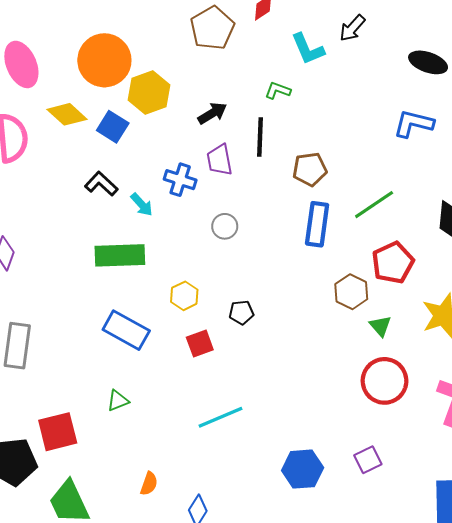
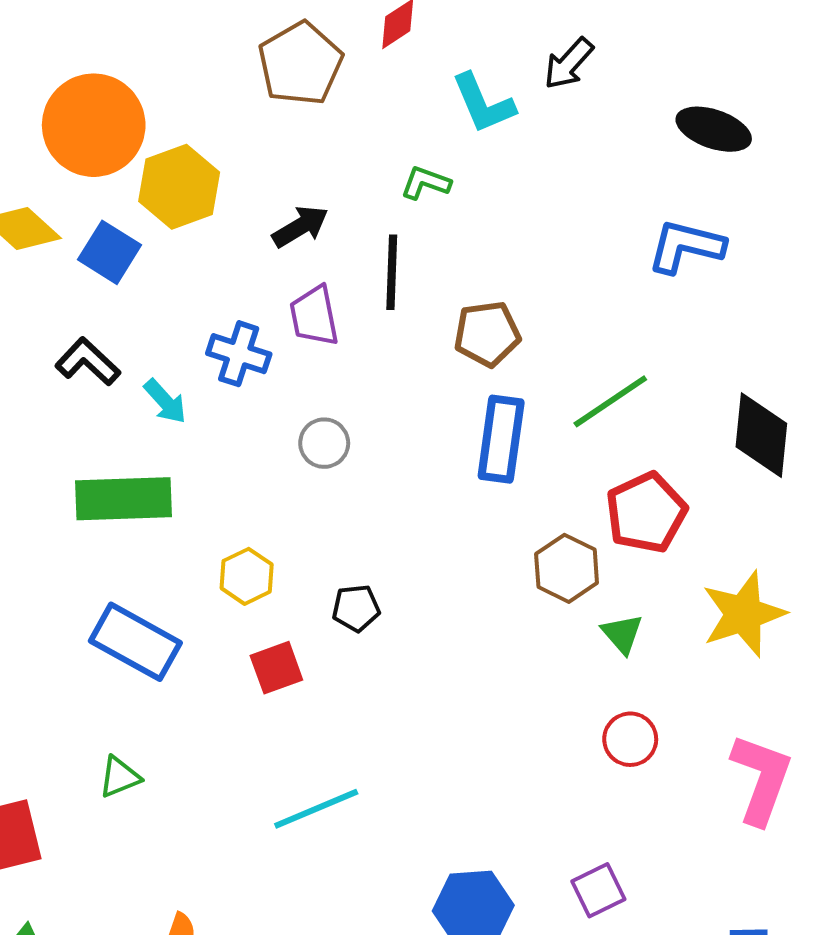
red circle: (384, 381) -> (630, 739), size x0.6

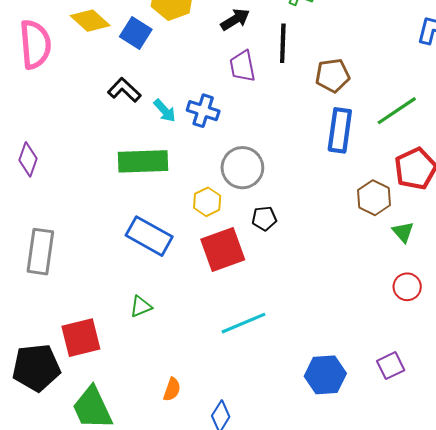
blue cross: (239, 354) -> (203, 111), moved
gray circle: (324, 443) -> (242, 168), moved, size x1.6
red square: (276, 668) -> (223, 249), size x1.6

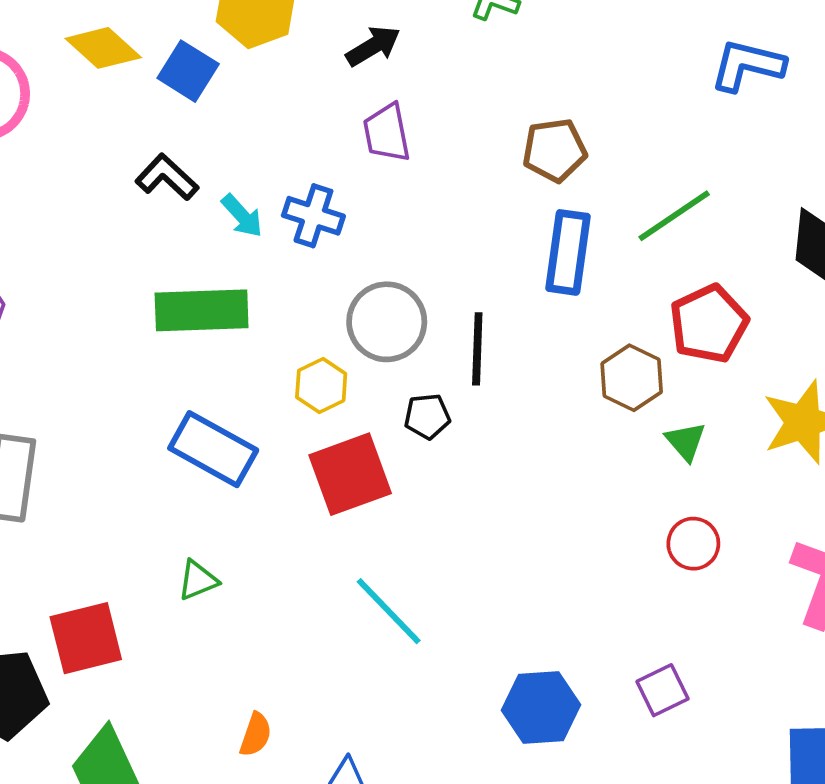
black line: (283, 43) -> (477, 349), moved
cyan line: (243, 323) -> (389, 611), turned 69

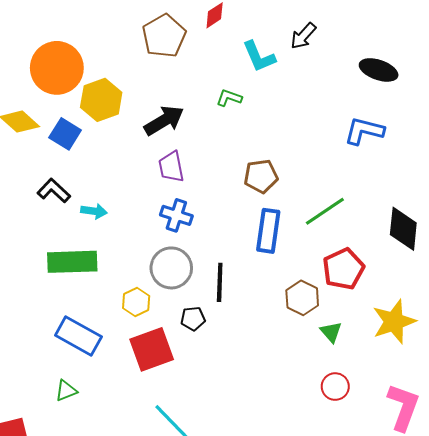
black arrow: (373, 46) -> (164, 120), size x1.4
cyan arrow: (242, 216) -> (94, 211), turned -40
blue cross: (313, 216) -> (176, 215), moved
green triangle: (198, 580) -> (66, 391), moved

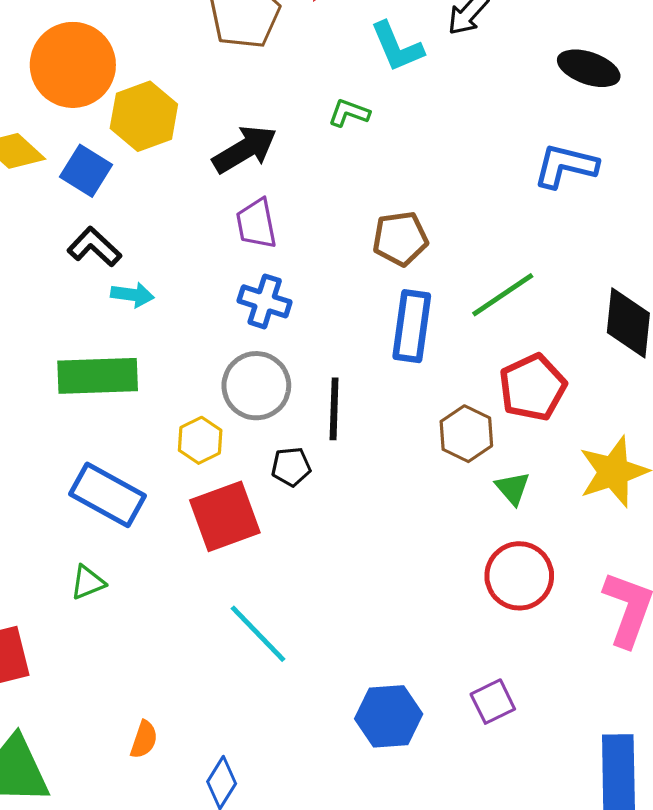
black L-shape: (54, 191) -> (94, 247), moved
red circle: (335, 387) -> (519, 576), size x1.5

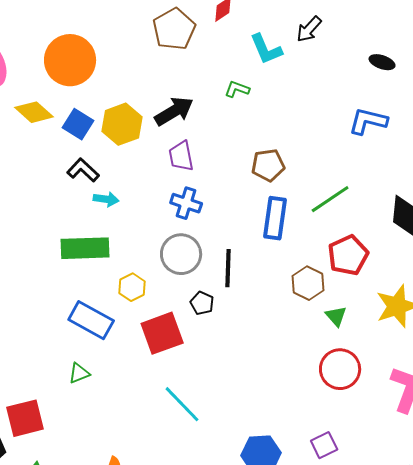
black ellipse: (589, 68) -> (382, 62), size x0.7
yellow hexagon: (144, 116) -> (122, 124), moved
yellow hexagon: (200, 440) -> (132, 287), moved
black pentagon: (291, 467) -> (202, 303), turned 30

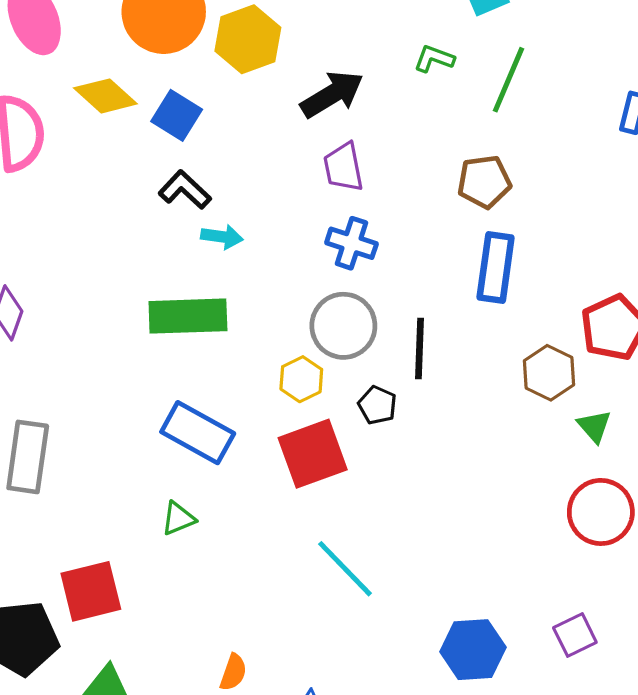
yellow hexagon: (122, 124) -> (248, 39), moved
green line: (330, 199) -> (509, 80), moved, turned -33
yellow hexagon: (132, 287) -> (301, 379), moved

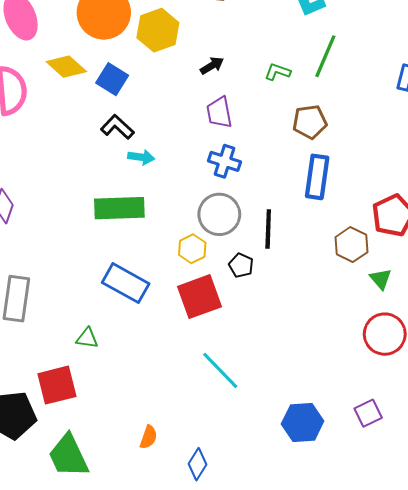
green L-shape: (434, 59) -> (278, 72), moved
black arrow: (332, 94) -> (212, 66), size x0.6
green triangle: (178, 518) -> (87, 338), moved, turned 30

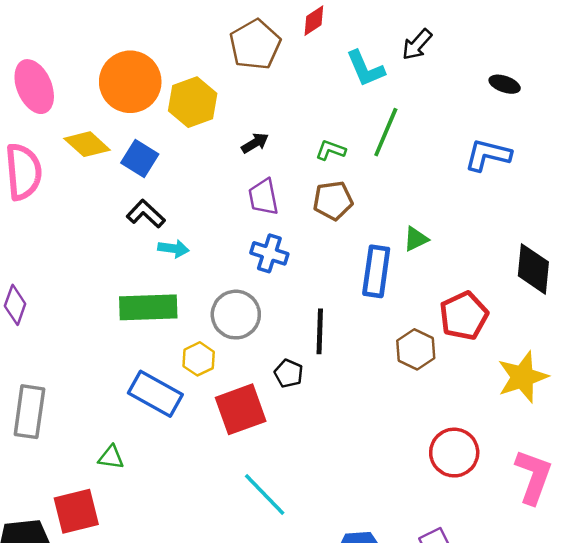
brown pentagon: (310, 122) -> (333, 201), moved
gray circle: (219, 214) -> (236, 315), moved
yellow hexagon: (192, 249) -> (199, 359), moved
green triangle: (381, 279) -> (416, 239), moved, turned 45

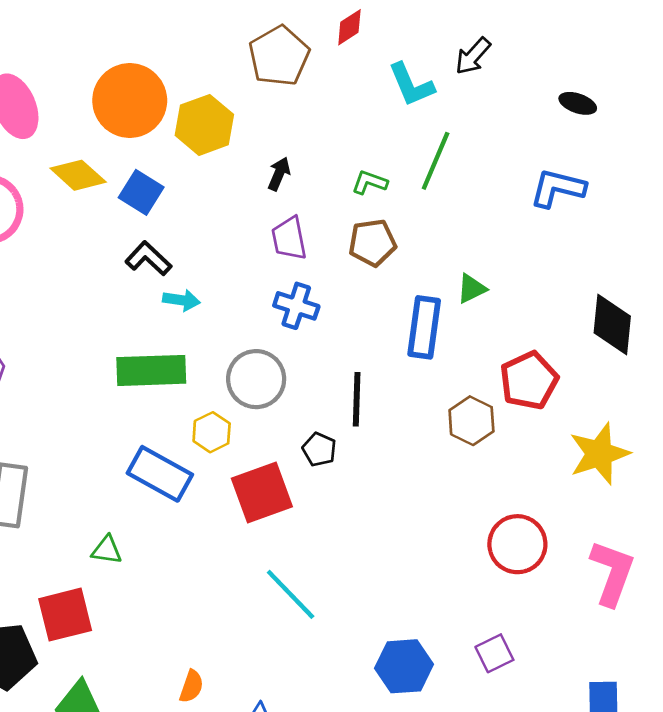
black arrow: (255, 143) -> (279, 174), turned -36

